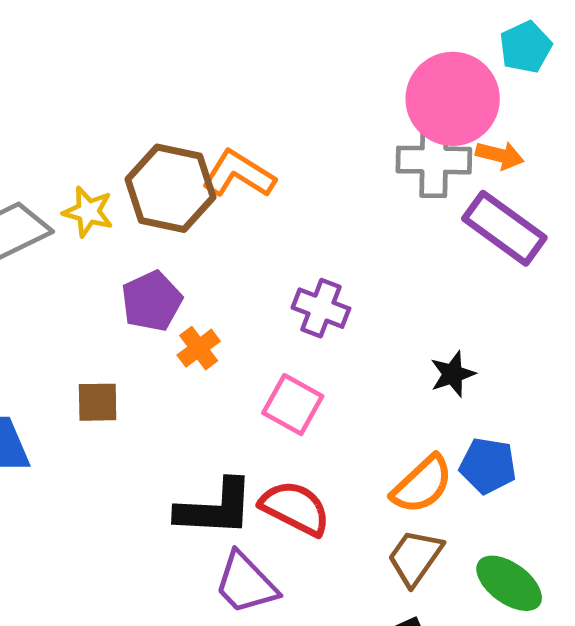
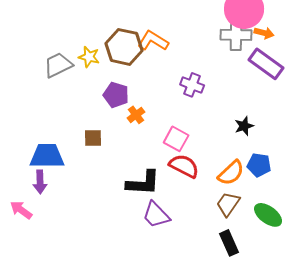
purple pentagon: (152, 301) -> (116, 95), turned -30
purple cross: (321, 308) -> (192, 85), moved
red semicircle: (295, 508) -> (184, 166), moved

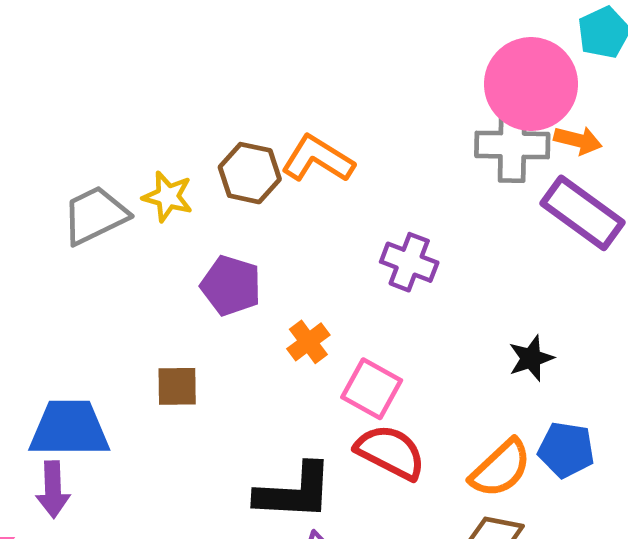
brown hexagon: (124, 47) -> (250, 173), size x0.7
orange cross: (136, 115) -> (308, 342), moved

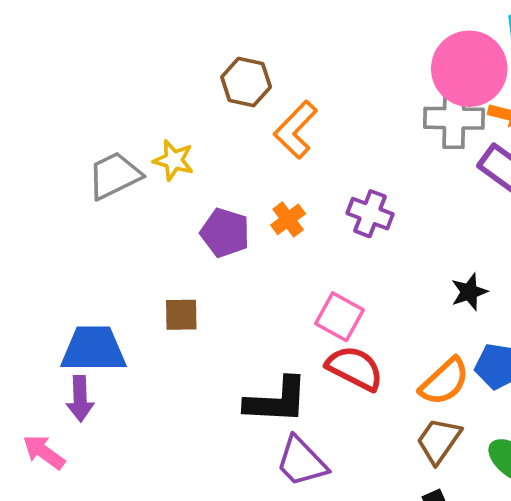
orange L-shape: (318, 159) -> (296, 130), turned -78
brown hexagon: (250, 173) -> (246, 82), moved
orange cross: (308, 342) -> (288, 219), moved

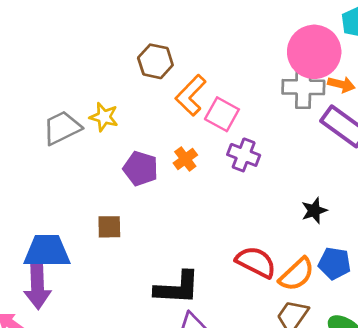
pink square: (340, 317) -> (222, 114), moved
red semicircle: (355, 368) -> (256, 262), moved
purple arrow: (80, 399) -> (37, 286), size x1.4

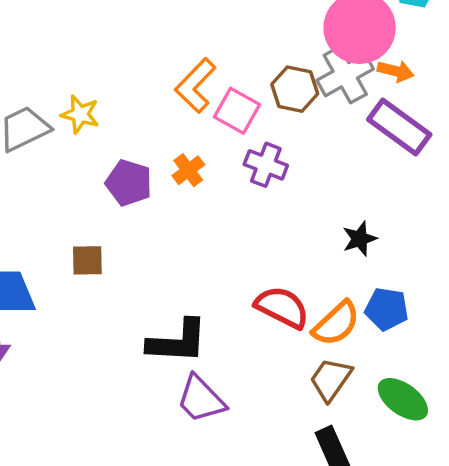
brown hexagon: (155, 61) -> (295, 89), moved
gray cross: (303, 87) -> (345, 75), turned -30

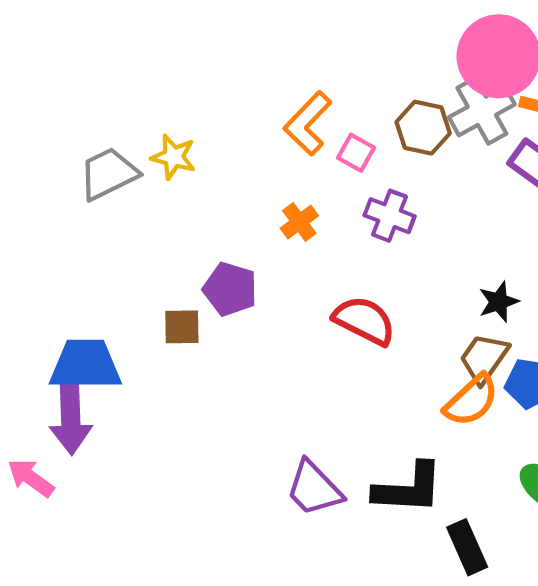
pink square: (237, 111) -> (356, 153), size x0.7
purple pentagon: (129, 183) -> (230, 289), moved
red semicircle: (282, 307) -> (364, 321), moved
black L-shape: (177, 342) -> (408, 488), moved
brown trapezoid: (331, 379) -> (484, 358), moved

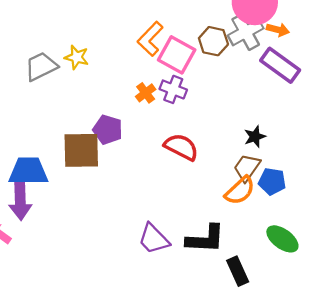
pink square: (356, 153) -> (177, 55), size x1.8
purple cross: (390, 216) -> (173, 89), moved
brown square: (182, 327) -> (81, 150), size x1.8

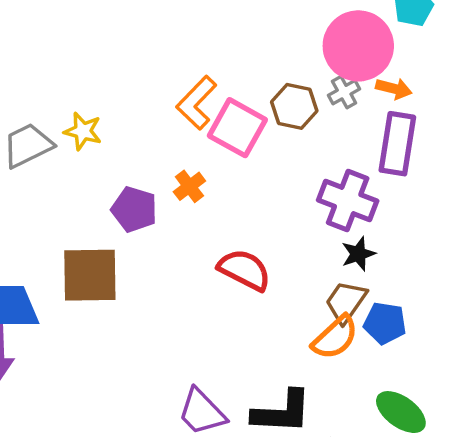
gray cross: (246, 32) -> (344, 92), size x0.6
purple rectangle: (280, 65) -> (397, 144), turned 63
purple cross: (173, 89) -> (348, 201), moved, size x1.4
purple pentagon: (108, 130) -> (134, 209), moved

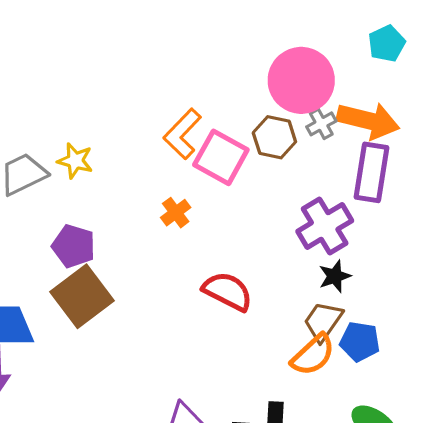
pink circle: (358, 46) -> (301, 80), moved
orange arrow: (394, 89) -> (368, 121), size x1.8
purple cross: (348, 201) -> (325, 226), turned 38
purple pentagon: (134, 209) -> (74, 246), moved
brown square: (90, 275) -> (82, 296), turned -36

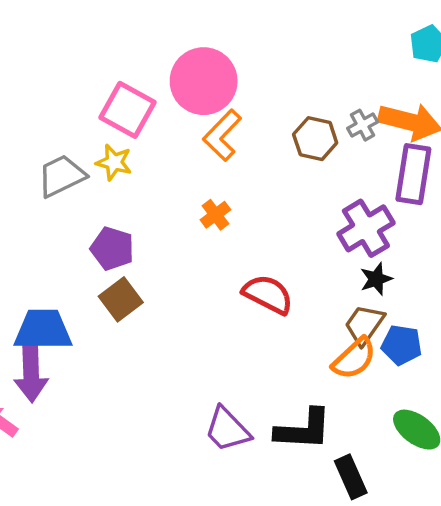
pink circle: (301, 80) -> (204, 81), moved
pink square: (221, 157) -> (127, 110), moved
brown square: (82, 296) -> (121, 299), size x0.7

